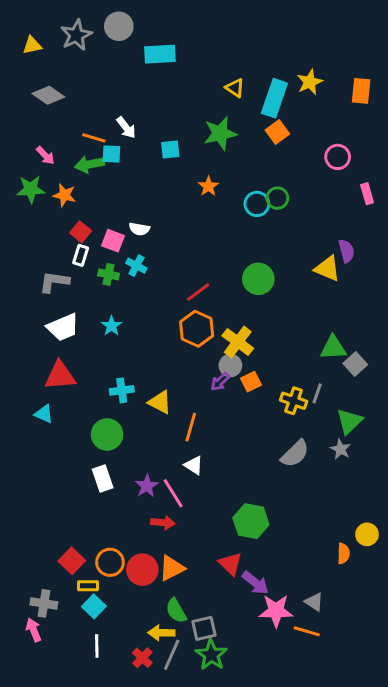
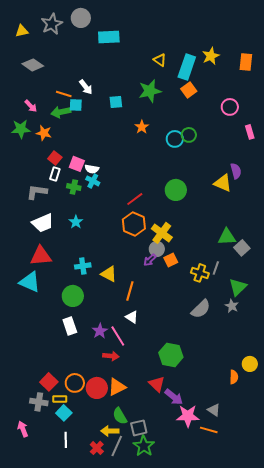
white semicircle: (139, 229) -> (92, 169), moved
cyan triangle: (44, 414) -> (30, 282), size x1.6
gray cross: (44, 603) -> (39, 402), moved

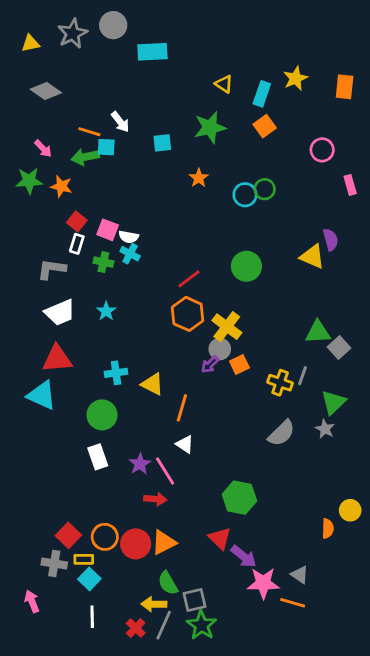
cyan rectangle: (187, 67) -> (262, 94), size x0.7

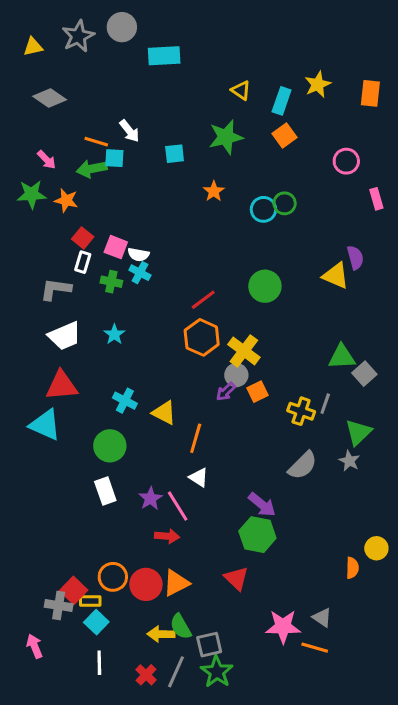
cyan cross: (116, 373) -> (125, 401), turned 35
red square: (68, 535) -> (74, 590), moved
purple arrow: (244, 557) -> (262, 505), moved
yellow arrow: (154, 604) -> (161, 634), moved

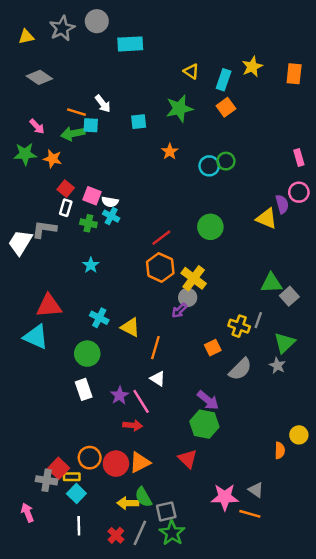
pink circle: (346, 161) -> (299, 192), moved
white trapezoid: (65, 336) -> (20, 242), moved, turned 144
orange square: (257, 392) -> (213, 348), moved

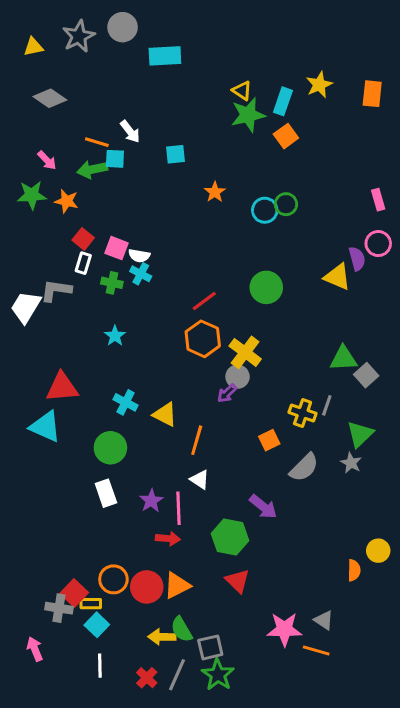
green star: (179, 108) -> (248, 115), moved
pink line: (141, 401) -> (179, 508), turned 30
green hexagon: (204, 424) -> (230, 537), moved

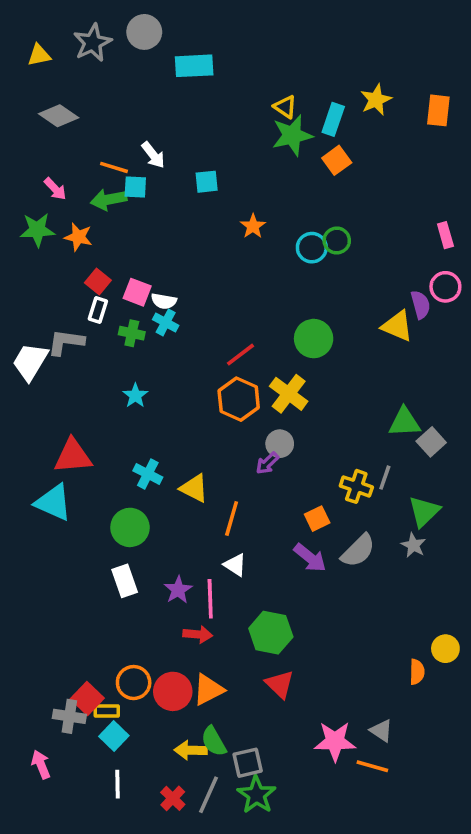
yellow cross: (245, 352) -> (289, 394), moved
purple arrow: (263, 507) -> (310, 558), moved

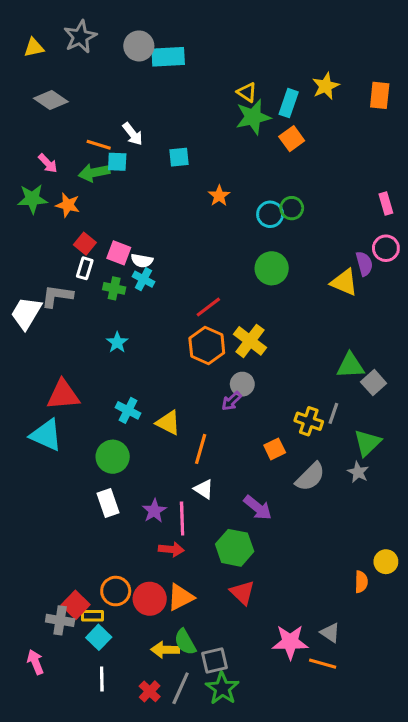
gray circle: (144, 32) -> (139, 46), moved
green circle: (314, 339) -> (272, 268), moved
purple arrow: (310, 558) -> (258, 508), moved

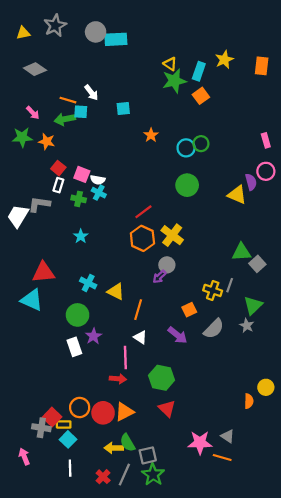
purple arrow: (258, 508) -> (178, 335), moved
purple star: (154, 511) -> (93, 336), moved

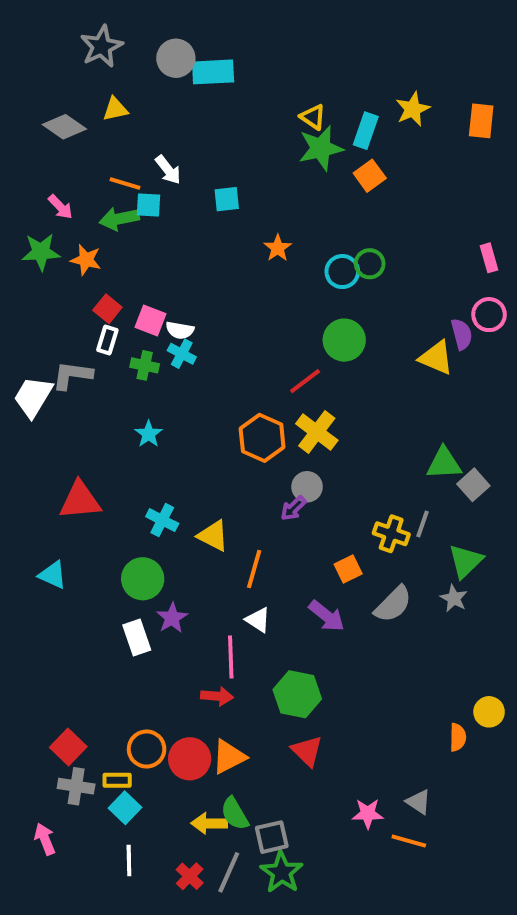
yellow triangle: (23, 33) -> (115, 109), moved
red line: (143, 212) -> (305, 381), moved
cyan triangle: (32, 300) -> (53, 575), moved, size x0.7
red square: (52, 417) -> (68, 747), moved
pink star: (200, 443) -> (368, 814), size x0.7

